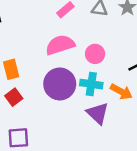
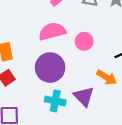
cyan cross: (91, 84) -> (55, 101), moved

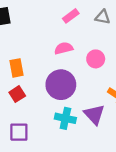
pink semicircle: (52, 31) -> (64, 48), size x0.7

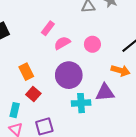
pink rectangle: (71, 16) -> (48, 28), moved
purple triangle: (94, 114) -> (105, 92), turned -36

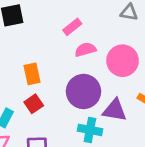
pink circle: (92, 44) -> (123, 61), size x1.5
purple triangle: (105, 92) -> (115, 110), moved

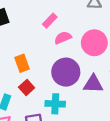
cyan cross: (90, 130) -> (55, 104), moved

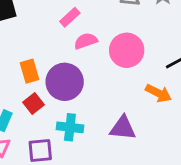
purple circle: (66, 72) -> (65, 82), moved
purple triangle: (93, 84) -> (123, 128), moved

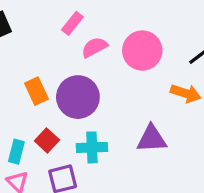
red square: (34, 103) -> (47, 140), moved

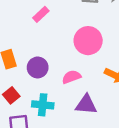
pink semicircle: (94, 47) -> (71, 77), moved
purple circle: (78, 97) -> (38, 67), size x0.7

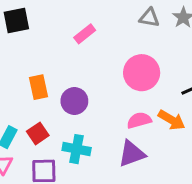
pink semicircle: (71, 77) -> (139, 120), moved
purple triangle: (86, 105) -> (132, 154), turned -30

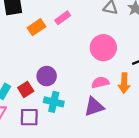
orange rectangle: (38, 87) -> (37, 27), moved, turned 66
purple circle: (74, 101) -> (47, 76), moved
orange arrow: (172, 120) -> (124, 83), turned 60

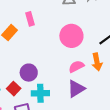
pink rectangle: (63, 18) -> (30, 19), turned -56

